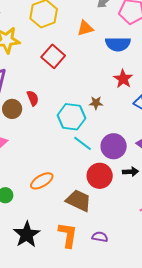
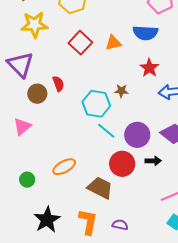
orange triangle: (85, 28) -> (113, 43), moved

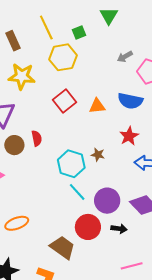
orange ellipse: (64, 167) -> (17, 223), moved

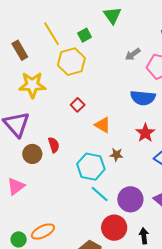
red square: (65, 101) -> (78, 105), size x0.6
orange triangle: (97, 106) -> (103, 125), moved, turned 42
black arrow: (119, 229) -> (144, 236), moved, turned -98

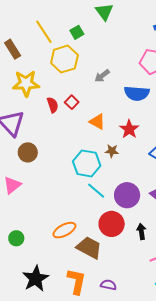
gray arrow: (133, 54) -> (102, 76), moved
red star: (145, 133) -> (129, 129), moved
red semicircle: (54, 145) -> (53, 105), moved
orange ellipse: (43, 232) -> (64, 230), moved

